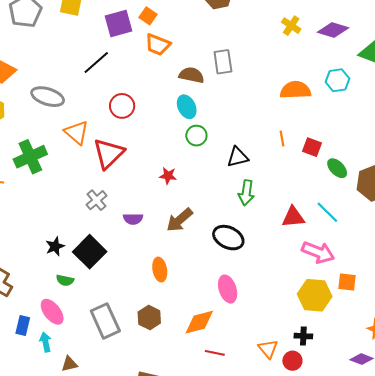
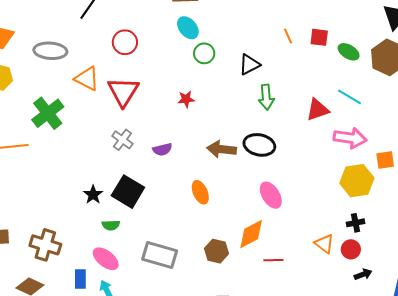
brown arrow: (179, 220) -> (222, 149), moved, turned 60
brown hexagon: (149, 318) -> (216, 251), moved
gray rectangle: (105, 321) -> (160, 255), turned -36

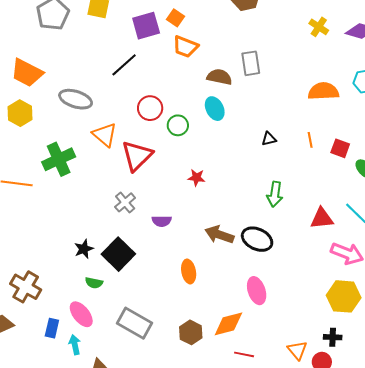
green circle: (204, 53) -> (178, 125), moved
black triangle: (249, 64) -> (269, 139), moved, size x0.7

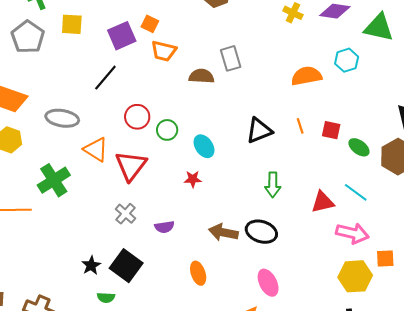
cyan ellipse: (215, 109) -> (204, 146), moved
black triangle: (269, 139) -> (259, 131), size x1.8

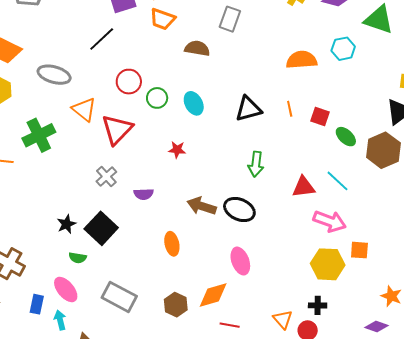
gray rectangle: (231, 58) -> (230, 19), moved, turned 30
cyan ellipse: (204, 146) -> (194, 103), moved

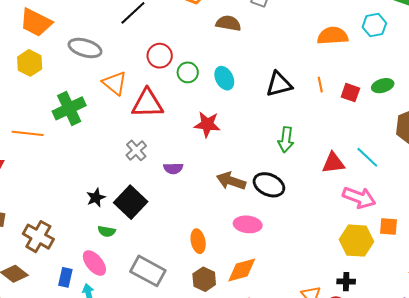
red triangle: (117, 129) -> (147, 103), turned 44
green ellipse: (346, 137) -> (383, 86), moved, turned -60
red star: (177, 150) -> (207, 124), size x1.5
orange ellipse: (172, 244) -> (198, 241), moved
pink ellipse: (240, 261) -> (248, 224), moved, turned -64

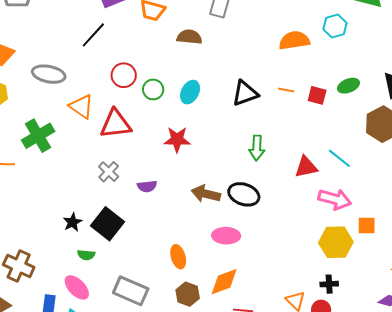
cyan ellipse: (224, 78) -> (190, 92), turned 60
orange line: (320, 85) -> (286, 90), turned -63

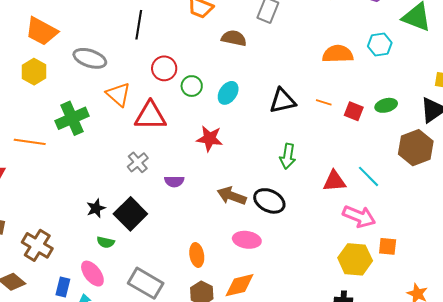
black line: (93, 35) -> (139, 25), turned -40

